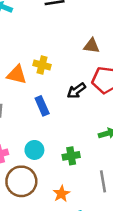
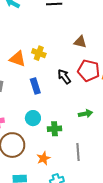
black arrow: (76, 91) -> (64, 77), turned 84
cyan circle: (34, 150) -> (33, 118), moved

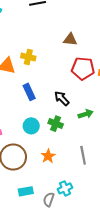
black arrow: (64, 77) -> (62, 98), moved
green cross: (54, 129) -> (56, 124), moved, turned 32
orange star: (43, 158) -> (48, 156), moved

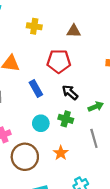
yellow cross: (28, 57) -> (34, 26), moved
red pentagon: (83, 68) -> (59, 61), moved
gray line: (83, 155) -> (94, 138), moved

